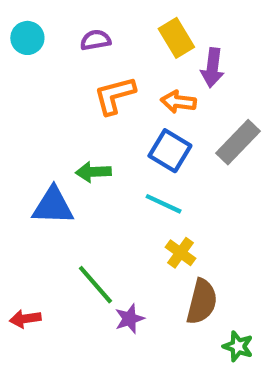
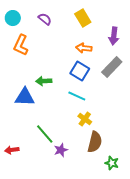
purple semicircle: (95, 40) -> (45, 19), turned 48
purple arrow: (212, 68) -> (114, 36), moved
orange L-shape: (115, 95) -> (21, 45), moved, turned -50

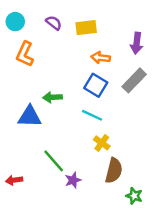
yellow rectangle: (83, 18) -> (86, 28), moved, turned -66

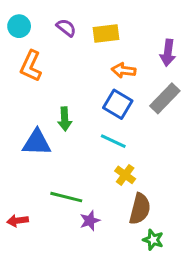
green arrow: (52, 97) -> (65, 119), turned -90
green line: (54, 161) -> (66, 197), turned -35
green star: (134, 196) -> (153, 240), moved

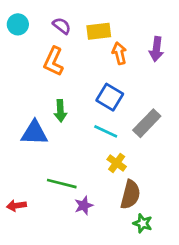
orange L-shape: (31, 66) -> (54, 61), moved
orange arrow: (124, 70) -> (119, 53), moved, turned 70
gray rectangle: (165, 98) -> (147, 123), moved

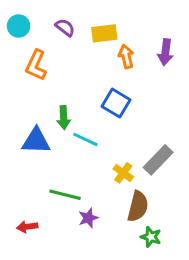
orange L-shape: (54, 61) -> (36, 65), moved
gray rectangle: (147, 123) -> (158, 160), moved
cyan line: (106, 131) -> (85, 139), moved
red arrow: (16, 206) -> (27, 227), moved

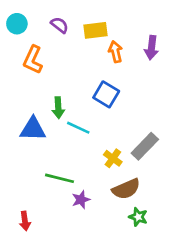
brown semicircle: (138, 206) -> (126, 189), turned 52
red arrow: (27, 227) -> (25, 221), moved, turned -90

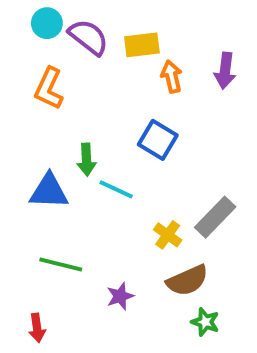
cyan circle: (17, 24) -> (47, 23), moved
purple semicircle: (60, 25) -> (88, 37), size x1.5
green line: (60, 178) -> (61, 265), moved

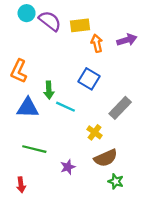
purple arrow: (225, 71) -> (127, 40), turned -114
orange L-shape: (49, 88) -> (19, 71), moved
gray rectangle: (215, 217) -> (120, 108), moved

